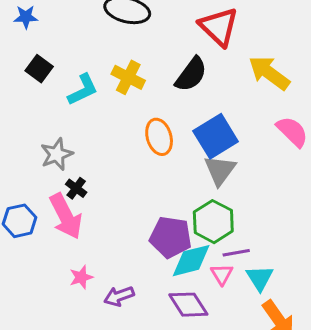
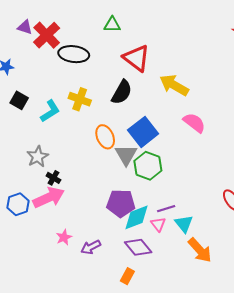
gray triangle: (220, 170) -> (126, 155), moved
pink arrow: (66, 216) -> (49, 198), turned -80
green hexagon: (213, 222) -> (148, 166), moved

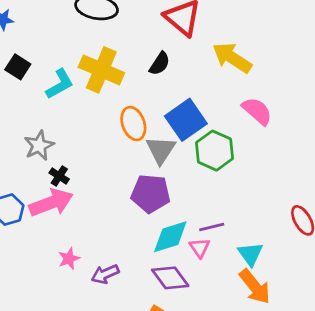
black semicircle: (122, 92) -> (160, 64), size x0.7
yellow cross: (80, 99) -> (101, 70), size x1.4
green hexagon: (148, 166) -> (215, 151), moved
purple pentagon: (121, 203) -> (151, 194), moved
cyan triangle: (184, 224) -> (250, 254), moved

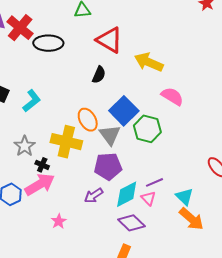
yellow cross: (101, 70) -> (66, 142), moved
purple arrow: (105, 274) -> (94, 195), moved

